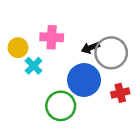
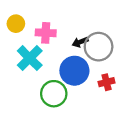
yellow circle: (18, 48) -> (16, 24), moved
cyan cross: (34, 66) -> (30, 58), size x1.6

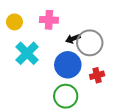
pink cross: (46, 33) -> (49, 20), moved
green circle: (54, 94) -> (66, 96), moved

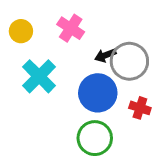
pink cross: (49, 20) -> (71, 28), turned 30
red cross: (97, 75) -> (140, 108), turned 32

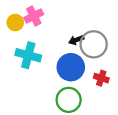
pink cross: (71, 28) -> (34, 16), moved, turned 30
cyan cross: (39, 76) -> (28, 55), turned -30

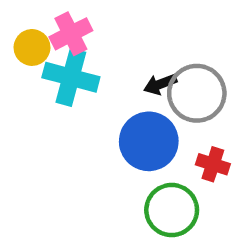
cyan cross: (28, 55) -> (71, 77), moved
green circle: (69, 100) -> (172, 210), moved

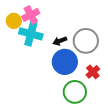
black arrow: (160, 84) -> (60, 41), moved
red cross: (213, 164) -> (93, 72), turned 32

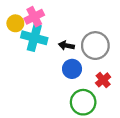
black arrow: (60, 41) -> (66, 46), turned 32
blue circle: (65, 62) -> (72, 69), size x0.7

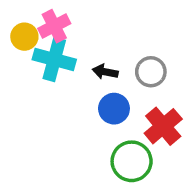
gray circle: (95, 46) -> (151, 72), size x0.7
red cross: (103, 80) -> (163, 126), size x1.5

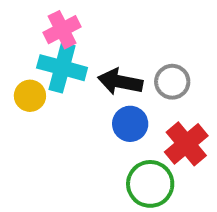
yellow circle: (24, 37) -> (30, 96), moved
black arrow: (105, 72) -> (120, 82), size x1.5

